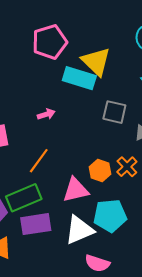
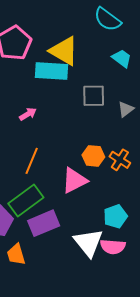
orange cross: (127, 167) -> (120, 160), moved
cyan pentagon: (110, 216) -> (115, 216), moved, size x0.7
white triangle: (79, 230) -> (88, 243), moved, turned -32

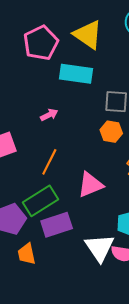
yellow triangle: (64, 51) -> (88, 35), moved
orange hexagon: (93, 156) -> (111, 132), moved

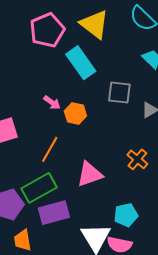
cyan rectangle: (76, 74) -> (81, 63), turned 44
pink arrow: (49, 115) -> (52, 102), turned 60
orange hexagon: (111, 132) -> (75, 114), moved

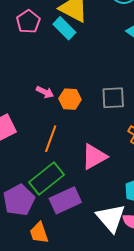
pink pentagon: (47, 30) -> (28, 22), size x0.7
cyan rectangle: (81, 63) -> (64, 28), moved, size x0.7
gray square: (119, 92) -> (113, 98), moved

